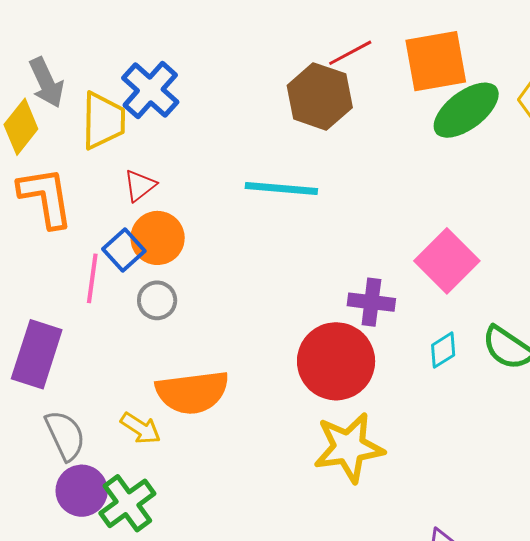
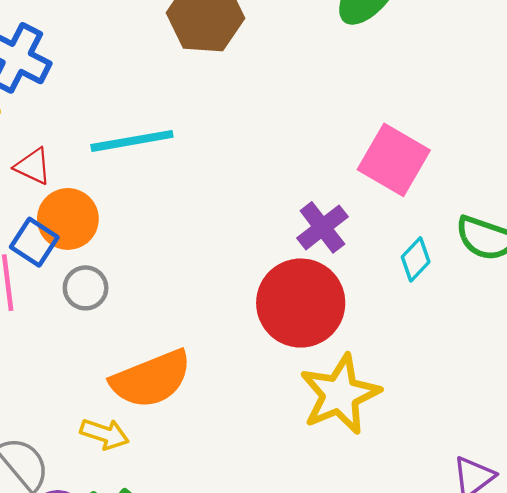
red triangle: (140, 185) -> (33, 166), turned -42
cyan line: (281, 188) -> (132, 141), moved
purple cross: (371, 302) -> (322, 227), turned -30

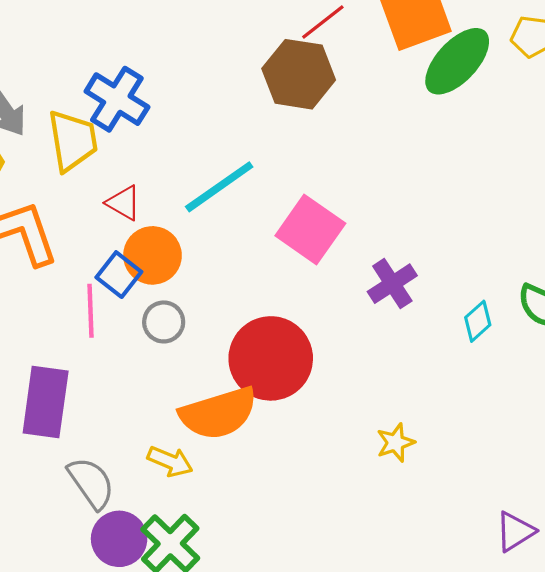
cyan line: (132, 141) -> (219, 187), turned -30
pink square: (394, 160) -> (310, 230), moved
red circle: (301, 303) -> (271, 358), moved
yellow star: (340, 394) -> (395, 443), size x0.5

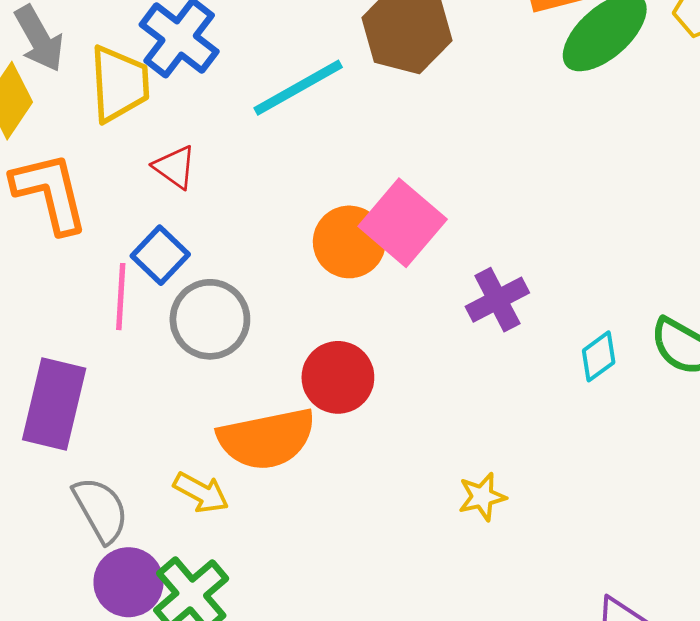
cyan line: (219, 187) -> (298, 88), moved
orange circle: (152, 255) -> (349, 242), moved
gray circle: (164, 322) -> (210, 319), size x1.5
red circle: (271, 358) -> (338, 377), size x0.7

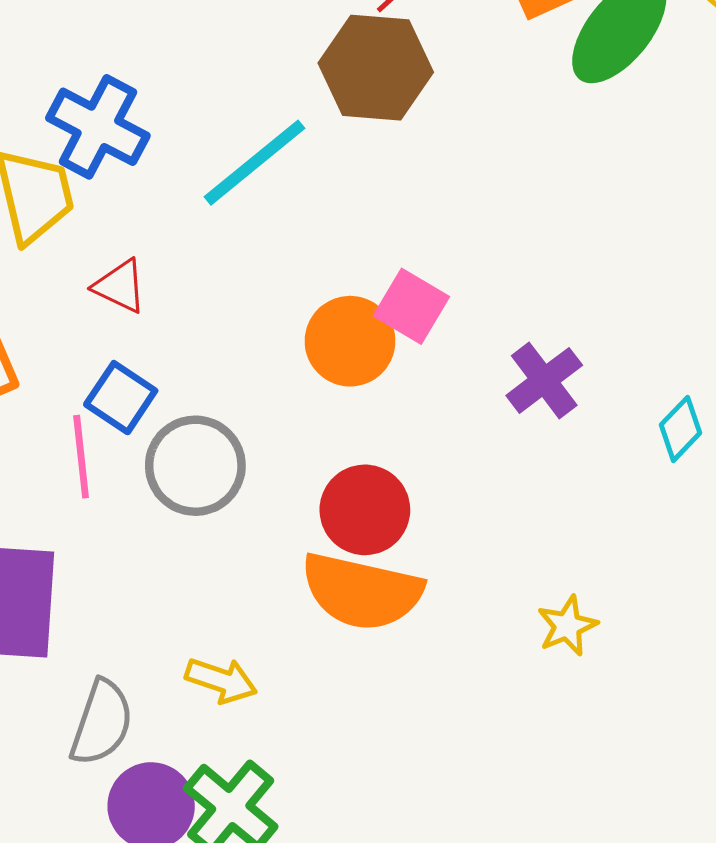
pink square: (403, 223) -> (411, 306), size x0.7
orange semicircle: (267, 439) -> (362, 591), moved, turned 34
gray semicircle: (101, 510) -> (102, 723), turned 58

